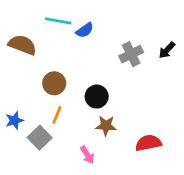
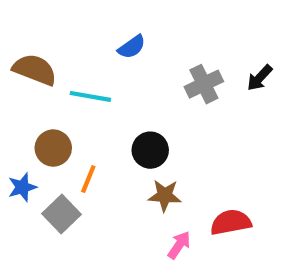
cyan line: (58, 21) -> (90, 96), moved
brown circle: (54, 83) -> (53, 148), moved
pink arrow: (87, 155) -> (179, 245), moved, turned -114

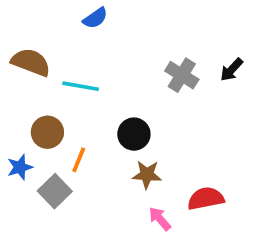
blue semicircle: (132, 47) -> (95, 18), moved
gray cross: (204, 84) -> (182, 75), turned -32
pink arrow: (179, 245) -> (160, 219), turned -75

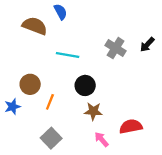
blue semicircle: (95, 18) -> (61, 12), turned -84
brown semicircle: (31, 62) -> (35, 26), moved
cyan line: (81, 86) -> (68, 55), moved
gray square: (55, 191) -> (51, 138), moved

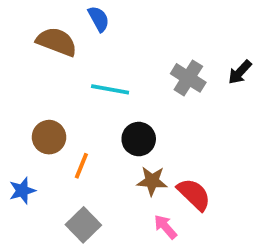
blue star: (12, 107) -> (22, 191), moved
red semicircle: (131, 126) -> (194, 194), moved, turned 55

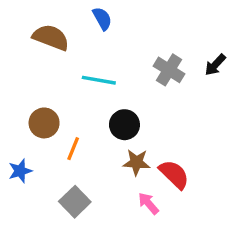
blue semicircle: (99, 19) -> (102, 19), moved

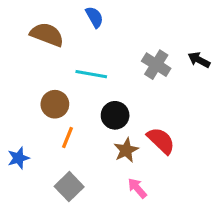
black arrow: (215, 65) -> (199, 60), turned 75
brown circle: (44, 123) -> (55, 104), moved
brown star: (136, 162) -> (126, 150), turned -30
red semicircle: (174, 174) -> (161, 141), moved

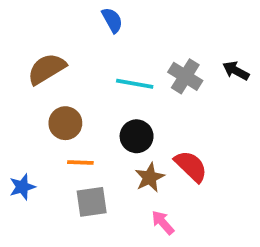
brown semicircle: (47, 35) -> (47, 69), moved, turned -52
cyan line: (91, 74) -> (135, 84), moved
orange line: (68, 137) -> (80, 163), turned 70
gray square: (69, 187) -> (92, 202), moved, turned 36

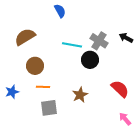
black circle: (137, 136) -> (90, 60), moved
red semicircle: (191, 166) -> (120, 89), moved
blue star: (22, 187) -> (12, 92), moved
pink arrow: (163, 222) -> (125, 119), moved

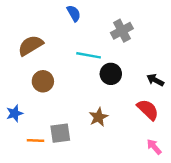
black arrow: (126, 38) -> (155, 80), moved
gray cross: (99, 41) -> (122, 31), moved, turned 30
orange line: (43, 87) -> (36, 141), moved

